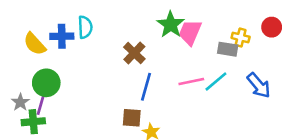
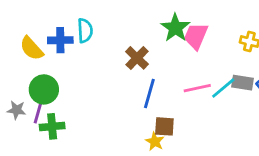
gray rectangle: (228, 49) -> (242, 83), moved
gray star: (20, 102) -> (16, 110), turned -30
brown square: (132, 118) -> (164, 126), moved
green cross: (33, 122) -> (52, 126), moved

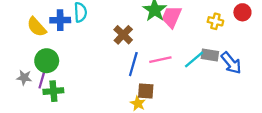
pink line: (197, 88) -> (160, 60), moved

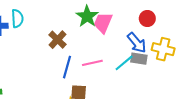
red circle: (242, 12) -> (147, 19), moved
yellow cross: (215, 21) -> (163, 49), moved, size x1.5
blue arrow: (231, 63) -> (137, 43), moved

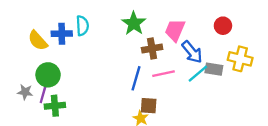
green star: (87, 16) -> (134, 23), moved
brown cross: (58, 40) -> (152, 49), moved, turned 36
blue arrow: (137, 43) -> (192, 52), moved

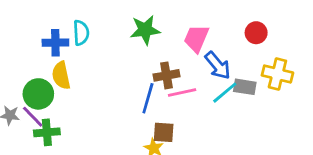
green star: (134, 23) -> (145, 30), turned 30
yellow semicircle: (38, 41) -> (61, 75), moved, turned 30
brown cross: (152, 49) -> (166, 75), moved
purple line: (43, 93) -> (33, 117), turned -60

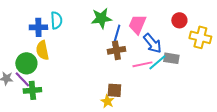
yellow cross: (277, 74) -> (200, 37), moved
pink line: (182, 93) -> (142, 64), moved
blue line: (148, 98) -> (116, 35), moved

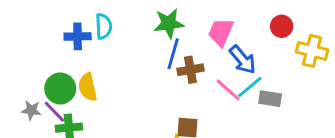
blue line: (116, 35) -> (173, 54), moved
yellow semicircle: (42, 50) -> (88, 87), moved
gray rectangle: (171, 58) -> (270, 99), moved
pink line: (142, 64) -> (228, 90), turned 54

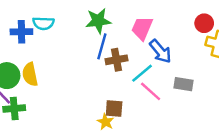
cyan semicircle: (104, 26) -> (43, 23), turned 95
red circle: (282, 26) -> (204, 23), moved
cyan line: (250, 87) -> (142, 73), moved
pink line: (228, 90) -> (151, 91), moved

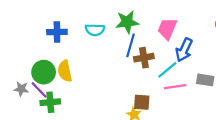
cyan semicircle: (43, 23) -> (95, 30), moved
blue arrow: (160, 51) -> (184, 50), turned 65
pink line: (151, 91) -> (175, 87), turned -50

